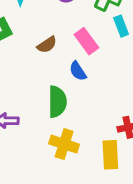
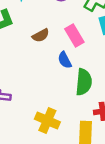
green semicircle: (57, 102) -> (84, 82), moved

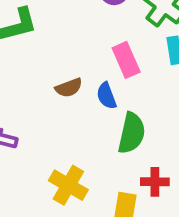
brown semicircle: (41, 35) -> (69, 88), moved

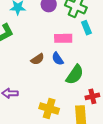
pink rectangle: (126, 60) -> (63, 38), turned -54
green semicircle: (132, 133) -> (75, 75), turned 35

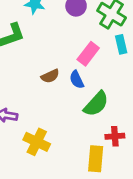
pink rectangle: (63, 38) -> (88, 54), turned -60
yellow cross: (49, 108) -> (37, 142), moved

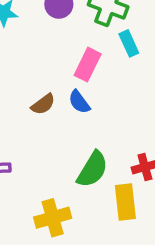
green semicircle: (96, 104) -> (92, 169), moved
yellow cross: (37, 142) -> (53, 218), moved, turned -30

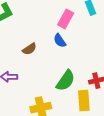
brown semicircle: (43, 104) -> (29, 49), moved

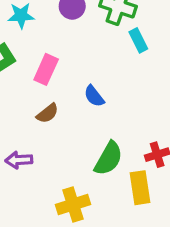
pink rectangle: (66, 19) -> (46, 69), moved

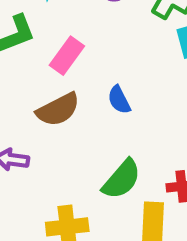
brown semicircle: (47, 113) -> (58, 110), size x1.5

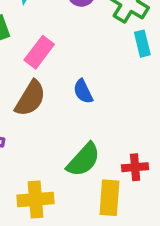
brown semicircle: (58, 110) -> (30, 98), turned -33

